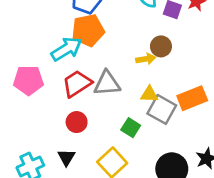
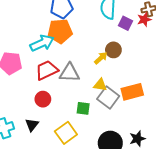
yellow arrow: (146, 59) -> (101, 58), turned -40
green square: (131, 128) -> (83, 108), turned -32

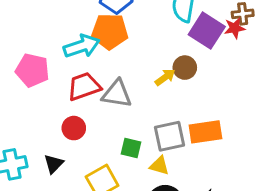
purple square: (125, 23) -> (207, 31), size x1.6
yellow triangle: (100, 85) -> (159, 166), moved
gray square: (108, 98) -> (170, 136), turned 35

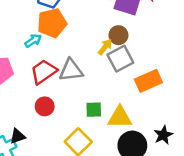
cyan arrow: (82, 46) -> (33, 41), size x0.6
gray square: (170, 136) -> (120, 59), moved
black triangle: (54, 164) -> (18, 136), moved, turned 42
yellow triangle: (159, 166) -> (120, 117), size x1.5

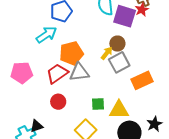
orange pentagon: (52, 23) -> (71, 53), moved
cyan arrow: (33, 41) -> (46, 35), moved, size x1.5

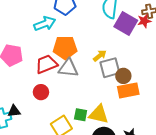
brown circle: (117, 44) -> (123, 76), moved
green square: (98, 104) -> (81, 115), moved

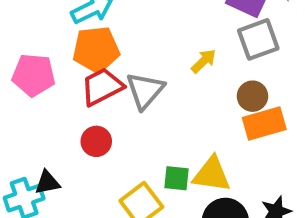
orange pentagon: (65, 48) -> (96, 50), moved
gray triangle: (68, 68) -> (145, 90), turned -50
gray square: (110, 68) -> (258, 39), moved

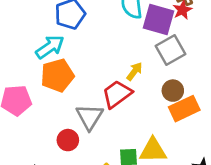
red trapezoid: (102, 87) -> (117, 94), moved
gray triangle: (145, 90) -> (90, 117), moved

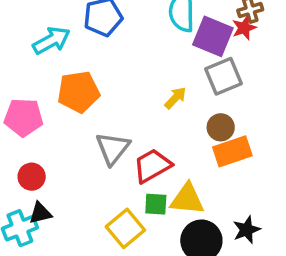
cyan arrow: (50, 47) -> (51, 40), moved
red trapezoid: (117, 94) -> (152, 166), moved
red circle: (68, 140) -> (32, 177), moved

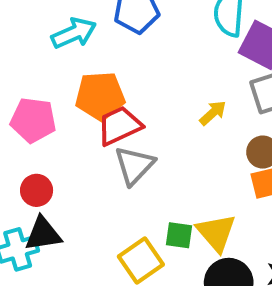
red trapezoid: (152, 166) -> (120, 126), moved
yellow triangle: (187, 199) -> (216, 233), turned 39
black triangle: (40, 213) -> (43, 234), size x1.4

